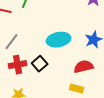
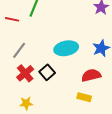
red cross: (18, 65) -> (25, 73), turned -30

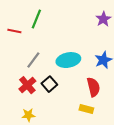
gray line: (19, 50) -> (33, 60), moved
red semicircle: (91, 75) -> (93, 87), turned 90

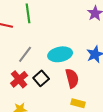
green line: (36, 19) -> (28, 13), turned -30
red semicircle: (93, 87) -> (72, 78), moved

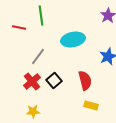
cyan ellipse: (60, 54) -> (73, 40), moved

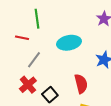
red line: (19, 28) -> (22, 38), moved
black square: (54, 80) -> (50, 95), moved

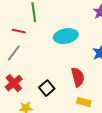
gray line: (34, 60) -> (14, 53), moved
red cross: (28, 85) -> (14, 83), moved

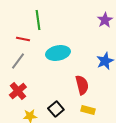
cyan ellipse: (66, 36) -> (58, 53), moved
black square: (47, 88) -> (56, 109), moved

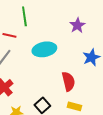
purple star: (105, 20) -> (77, 25), moved

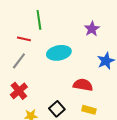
red semicircle: (68, 81) -> (83, 85), turned -66

